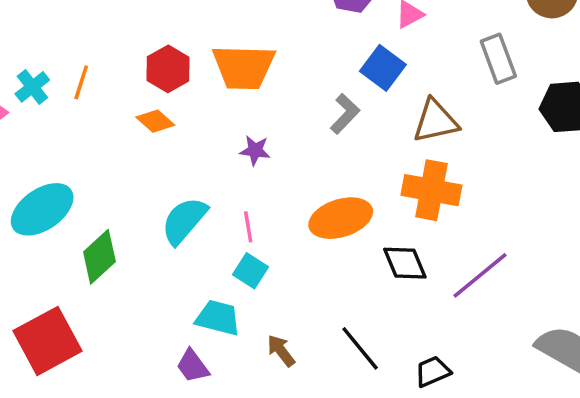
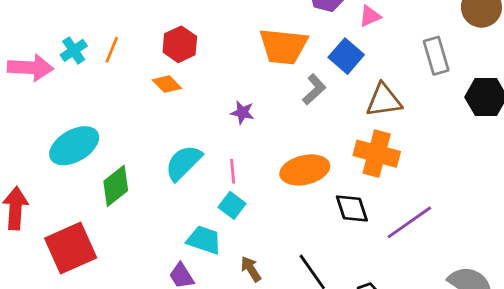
orange trapezoid: (244, 67) -> (283, 46), moved

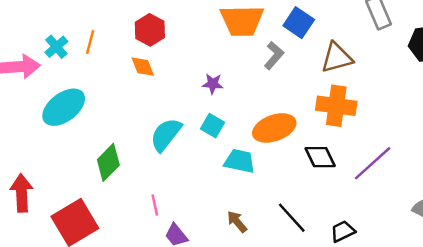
orange diamond: (167, 84) -> (143, 67), turned 30
cyan ellipse: (74, 146) -> (64, 107), moved
pink line: (233, 171) -> (155, 205), moved
cyan square: (232, 205) -> (212, 126), moved
cyan trapezoid: (204, 240) -> (240, 161), moved

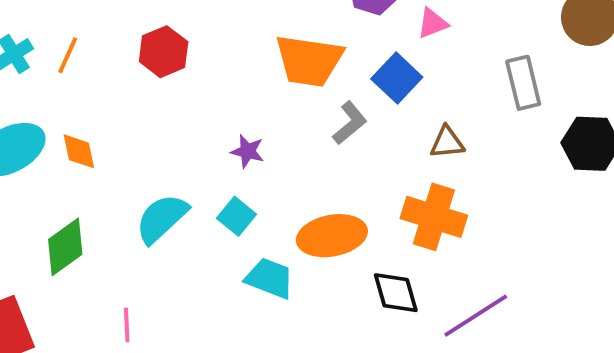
brown triangle: (337, 58) -> (447, 142), size x0.7
orange diamond: (143, 67) -> (79, 151), moved

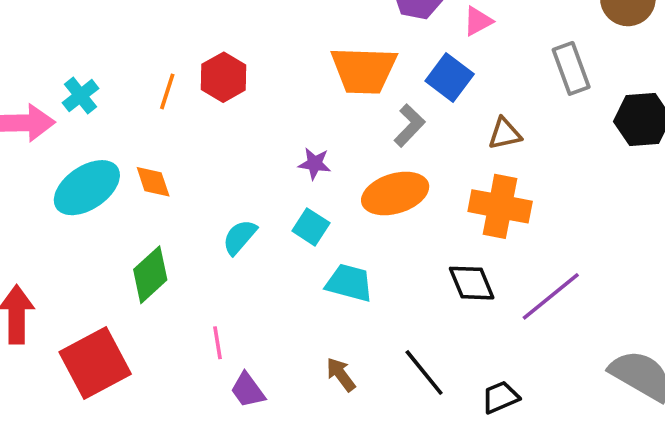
orange line: (68, 55) -> (167, 91), moved
cyan semicircle: (162, 218) -> (240, 237), size x0.7
orange ellipse: (332, 236) -> (395, 193), moved

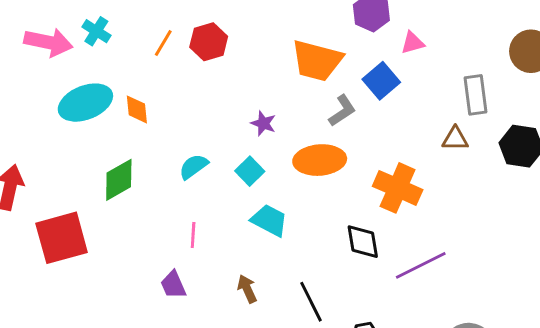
cyan cross: (81, 96) -> (96, 31), turned -32
brown triangle: (505, 134) -> (455, 139), moved
pink line: (217, 343) -> (193, 235), moved

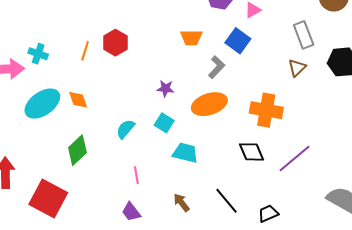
orange trapezoid: (317, 61) -> (191, 38), size x0.6
brown triangle: (455, 139) -> (297, 68), turned -30
red square: (62, 238) -> (48, 198), turned -33

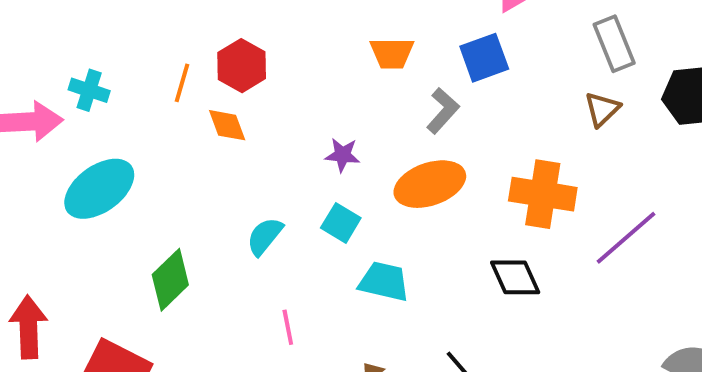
blue square: (238, 41) -> (484, 58), turned 35
orange diamond: (78, 100) -> (227, 125), moved
purple line: (294, 158) -> (626, 238), moved

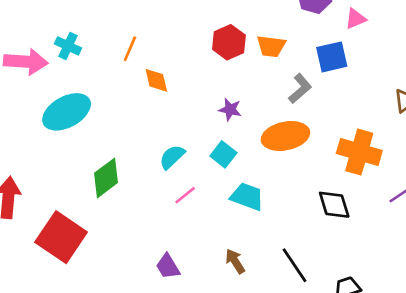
red hexagon: (242, 66) -> (229, 42), moved
pink line: (288, 327) -> (185, 195), moved, turned 55

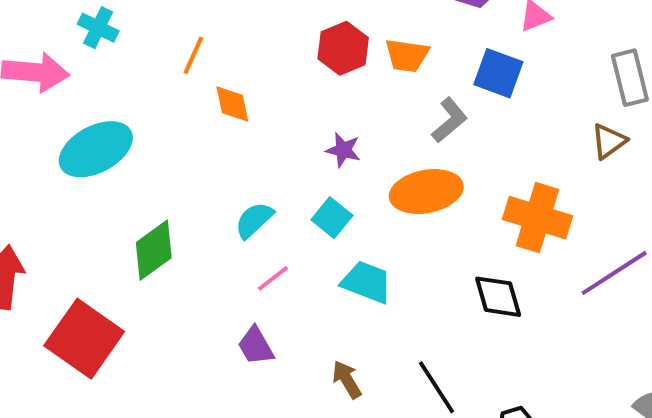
cyan cross: (68, 46) -> (98, 28), moved
blue square: (332, 57) -> (498, 73), turned 32
purple trapezoid: (168, 266) -> (256, 346), moved

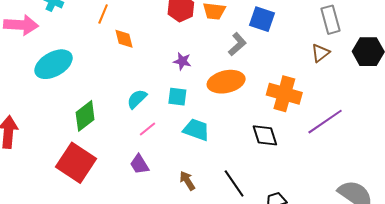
cyan square: (332, 218) -> (177, 97), turned -30
red square: (84, 339) -> (76, 163), moved

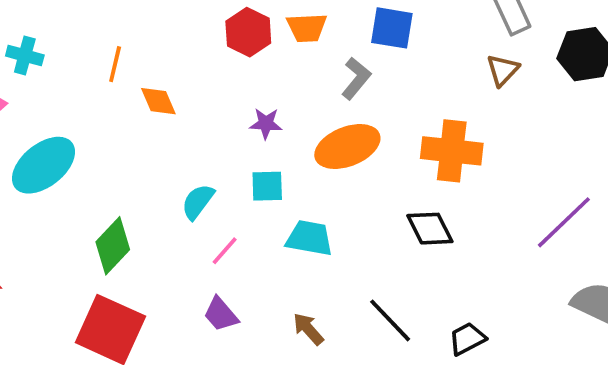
purple line: (325, 122) -> (564, 222), moved

